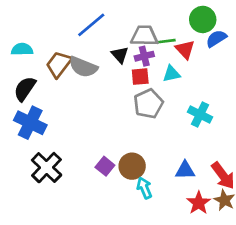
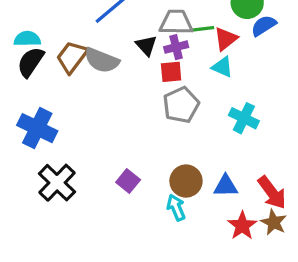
red triangle: (185, 49) -> (226, 39), turned 35
cyan triangle: (171, 74) -> (222, 67), moved, turned 36
black semicircle: (25, 89) -> (31, 62), moved
brown circle: (132, 166) -> (186, 181), moved

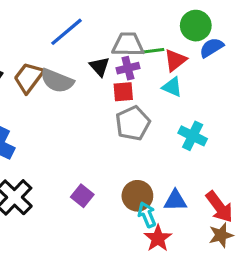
cyan arrow: (176, 207) -> (147, 215), moved
brown star: (274, 222) -> (221, 235), turned 30
red star: (242, 226) -> (158, 238), moved

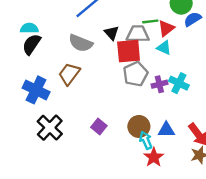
gray trapezoid: (128, 44) -> (138, 34), moved
purple cross: (128, 68) -> (159, 84), moved
brown trapezoid: (29, 78) -> (69, 74), moved
red square: (123, 92) -> (129, 51), size x1.6

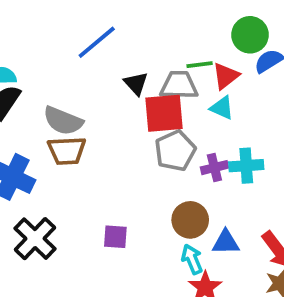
gray semicircle: (81, 43) -> (63, 121), moved
brown trapezoid: (69, 74) -> (67, 151), turned -130
cyan cross: (179, 83) -> (246, 166), turned -30
purple square: (99, 126) -> (115, 237), turned -35
brown circle: (139, 126) -> (190, 220), moved

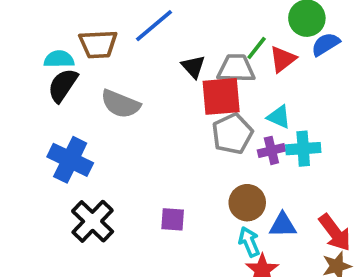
green line: (200, 65) -> (257, 48), turned -45
cyan triangle: (222, 108) -> (279, 117), moved
brown trapezoid: (67, 151) -> (98, 44), moved

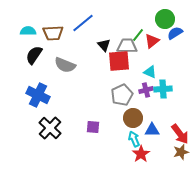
cyan semicircle: (59, 59) -> (28, 31), moved
gray pentagon: (232, 134) -> (122, 95), moved

